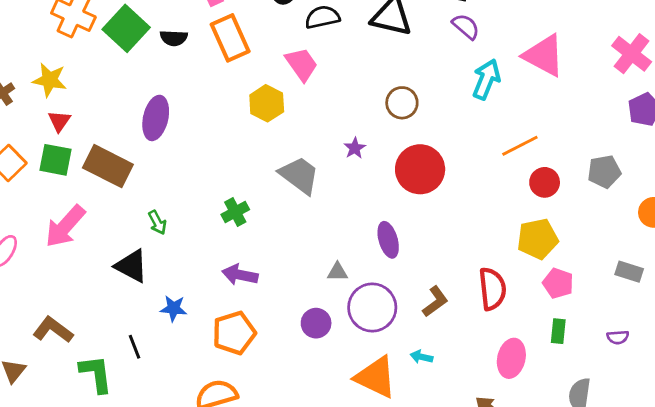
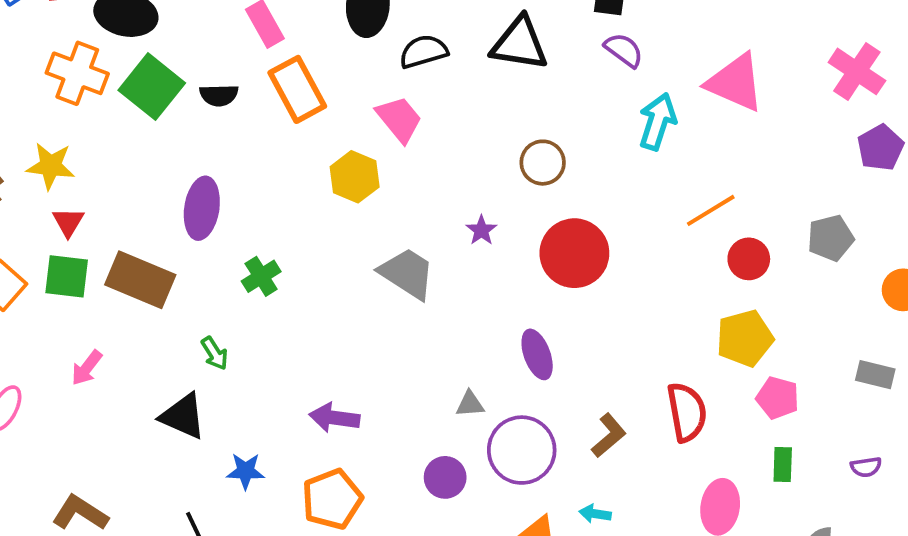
green cross: (235, 212) -> (261, 276), moved
pink arrow: (65, 226) -> (87, 368), size x0.6

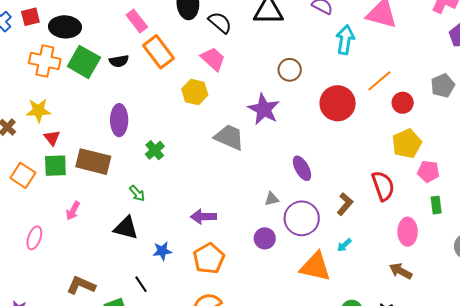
black semicircle: (423, 52) -> (220, 23), turned 65
purple star: (481, 230) -> (264, 109), size x2.0
red circle: (574, 253) -> (338, 103), moved
cyan arrow: (595, 514) -> (344, 245), turned -42

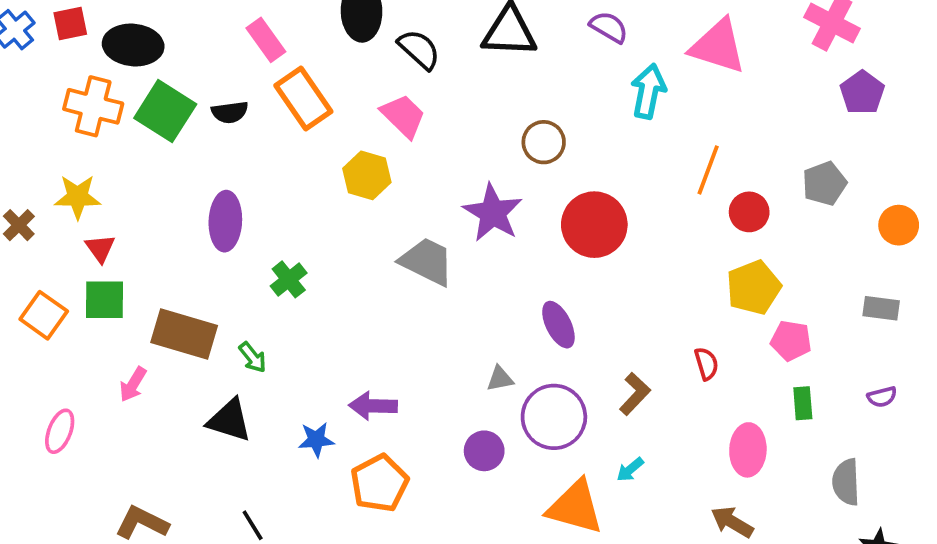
orange line: (379, 81) -> (708, 170), turned -32
red circle: (338, 103) -> (594, 225), moved
brown rectangle: (93, 162) -> (184, 334), moved
red semicircle: (383, 186) -> (706, 364), size x0.6
blue star: (162, 251) -> (316, 440), moved

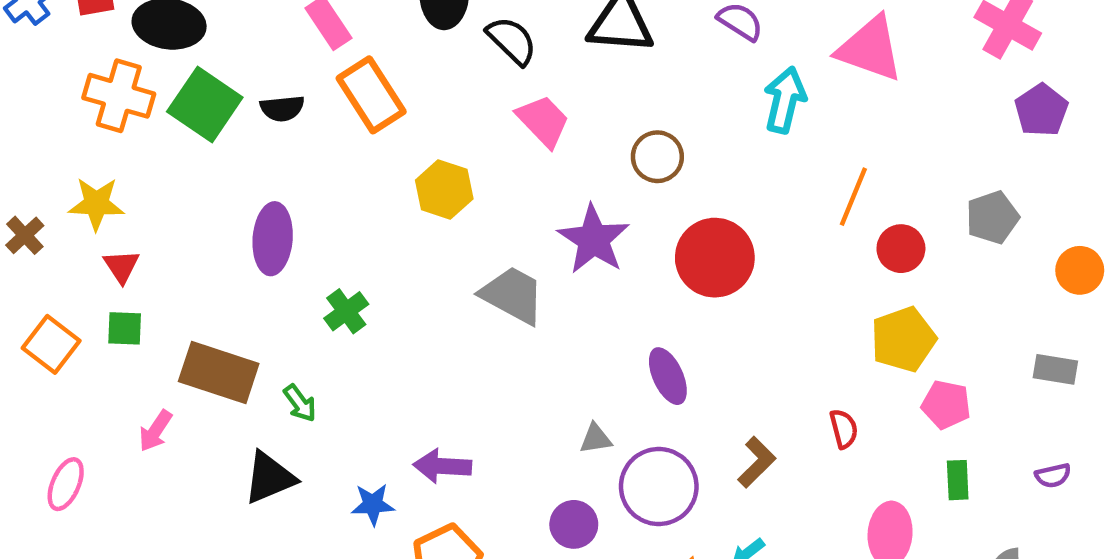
pink trapezoid: (403, 116) -> (543, 121), moved
green square: (104, 300) -> (125, 328), size x0.7
black triangle: (229, 420) -> (269, 478), turned -42

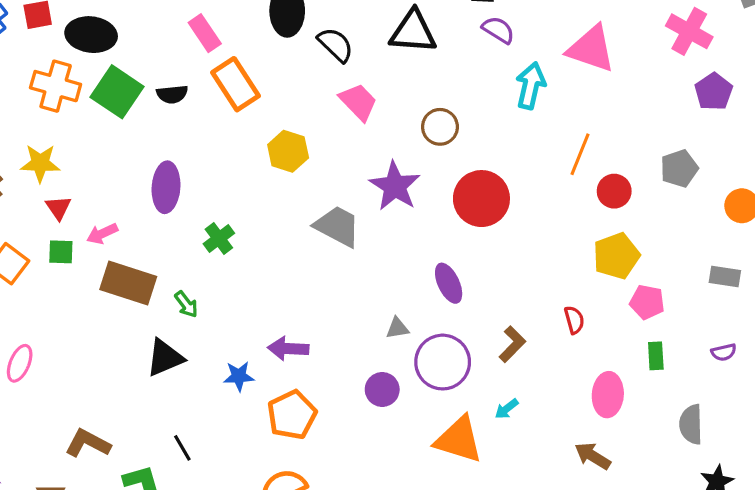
pink arrow: (155, 431) -> (102, 234), moved, turned 32

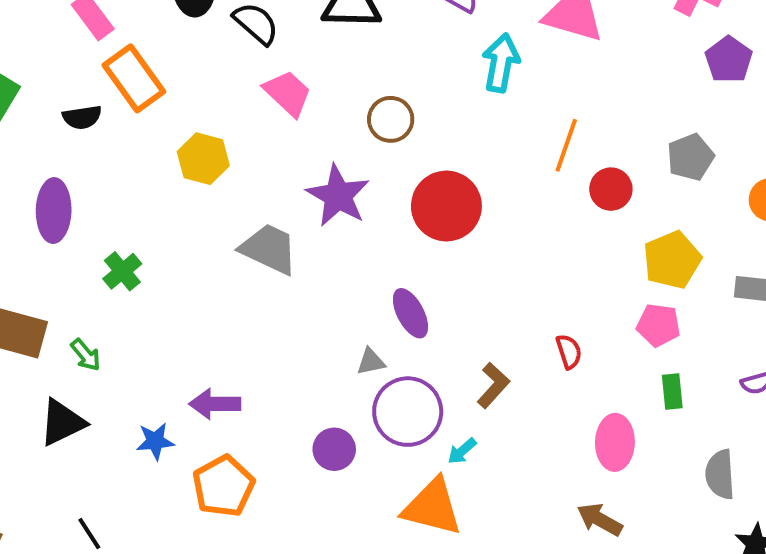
black semicircle: (172, 94) -> (82, 117), moved
yellow pentagon: (616, 256) -> (672, 260), moved
gray triangle: (397, 328) -> (371, 362), moved
cyan arrow: (507, 409) -> (462, 451), moved

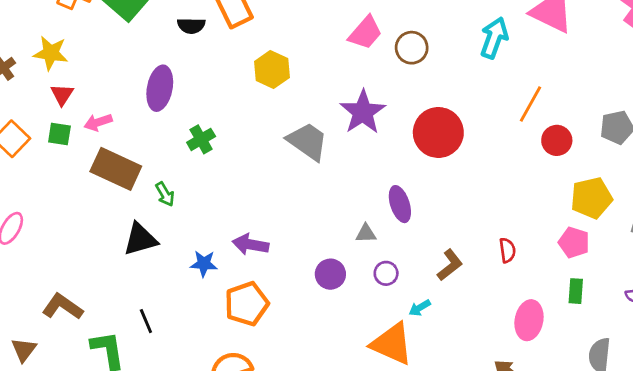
pink trapezoid: (288, 93) -> (365, 33), moved, turned 78
brown circle: (391, 119) -> (412, 48), moved
purple circle: (408, 412) -> (386, 273), size x0.5
purple circle: (334, 449) -> (330, 274), moved

